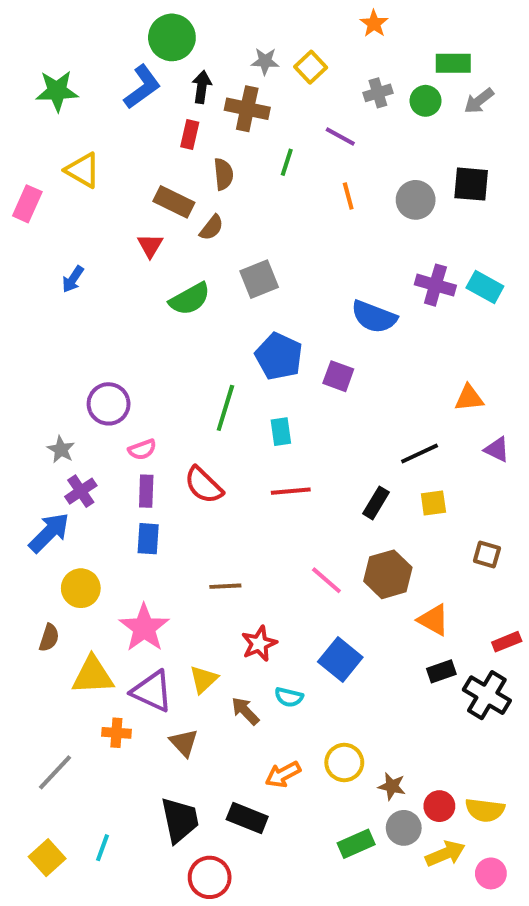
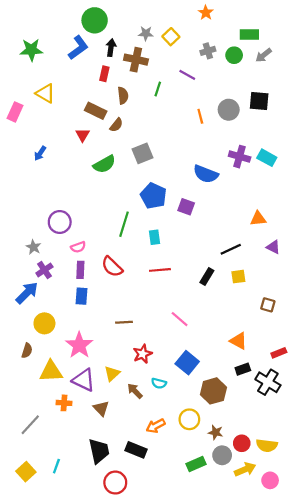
orange line: (348, 196) -> (200, 116), moved
brown hexagon: (388, 574) -> (213, 391), moved

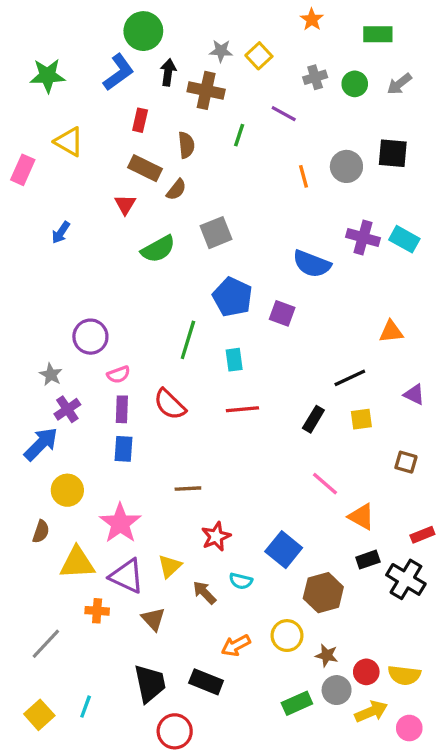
green rectangle: (249, 35) -> (378, 34), moved
red rectangle: (104, 74) -> (140, 120), moved
purple triangle: (273, 247) -> (414, 394), moved
pink line: (180, 319) -> (325, 484), moved

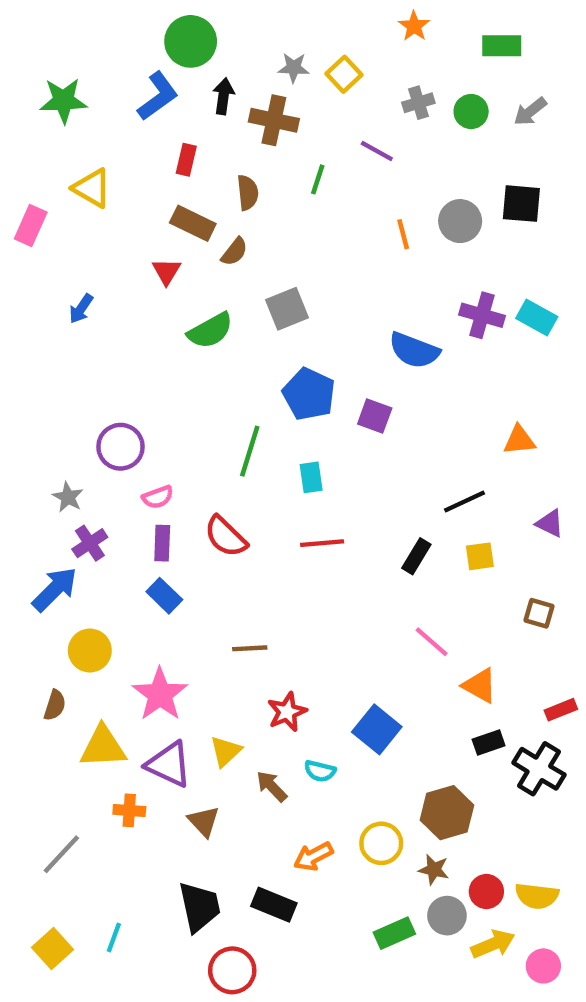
blue rectangle: (123, 449) -> (164, 596), turned -50
brown hexagon: (323, 593) -> (447, 813), moved

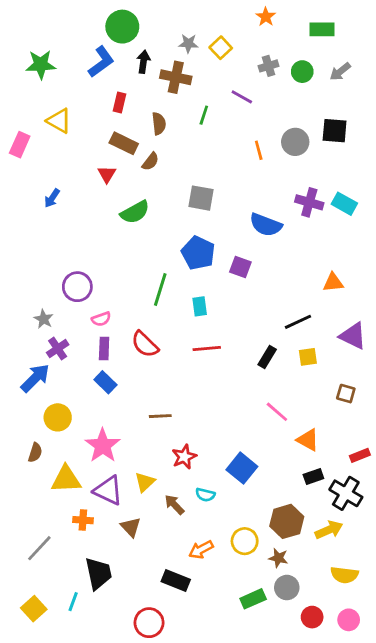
gray square: (287, 309) -> (201, 198), moved, turned 32
purple triangle: (550, 523) -> (353, 336), size x1.5
red circle: (486, 892) -> (312, 617), moved
black trapezoid: (199, 907) -> (98, 573), moved
yellow arrow: (493, 944) -> (329, 530), moved

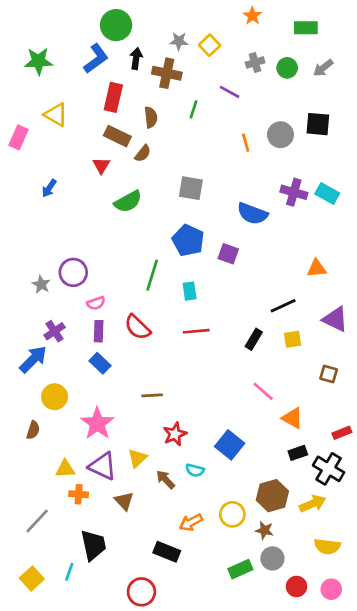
red rectangle: (119, 103) -> (113, 97), size x1.5
gray star: (44, 319) -> (41, 284), moved
yellow triangle: (66, 479) -> (65, 469), moved, size x0.7

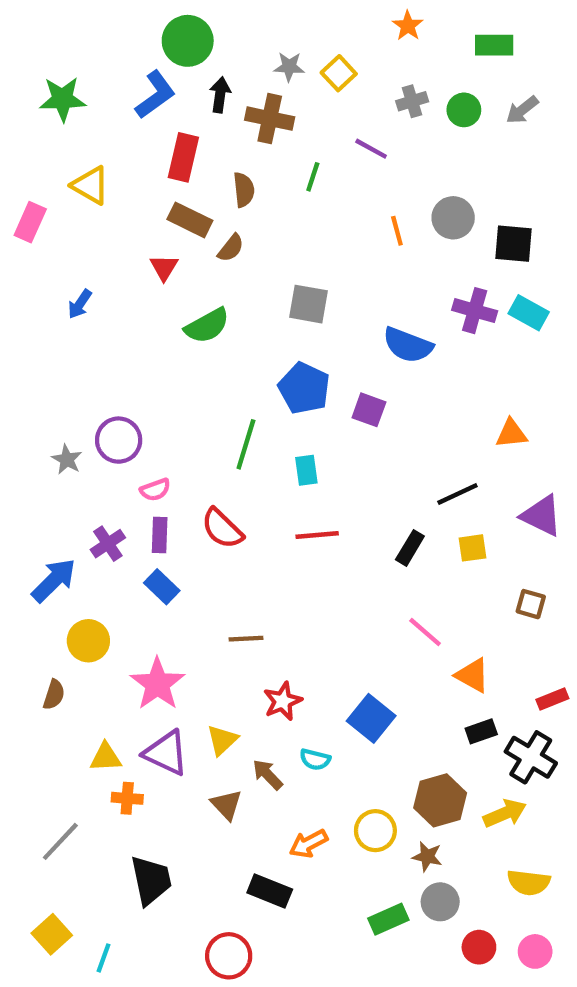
black square: (318, 124) -> (514, 244), moved
purple cross: (55, 331) -> (108, 544), moved
brown triangle: (124, 501) -> (227, 805), moved
cyan line: (69, 572) -> (104, 958), moved

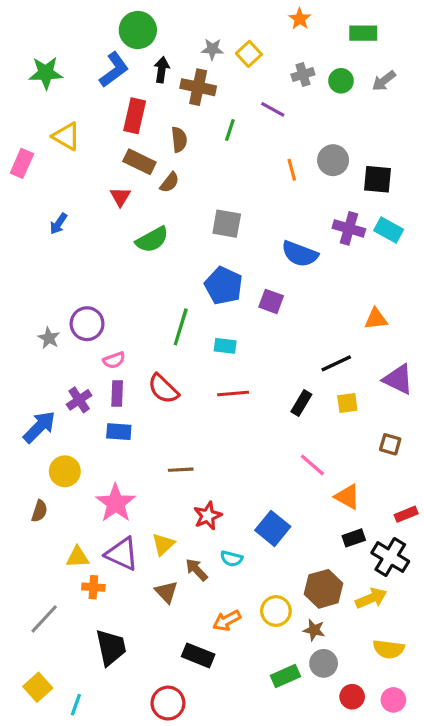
cyan rectangle: (306, 470) -> (225, 346), turned -75
blue rectangle: (162, 587) -> (119, 432), turned -40

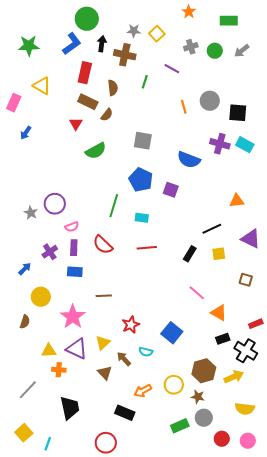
blue arrow: (58, 224) -> (26, 133), moved
blue arrow: (39, 427) -> (25, 269), size x0.6
brown line: (181, 470) -> (104, 296), moved

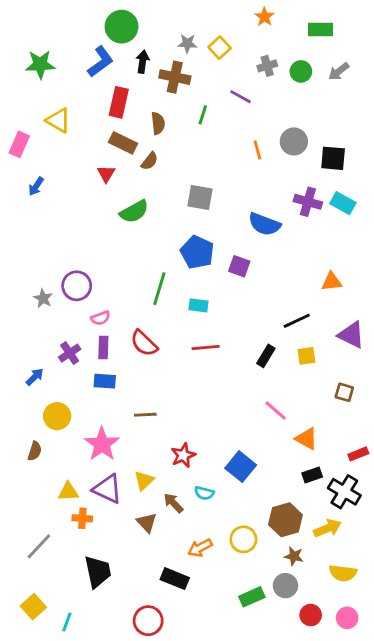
brown star: (198, 397) -> (294, 556), moved

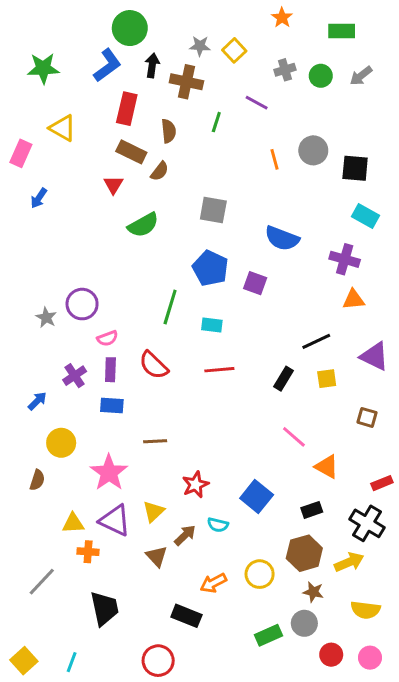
purple cross: (308, 202) -> (345, 259), moved
black rectangle: (312, 475) -> (312, 510), moved
brown arrow: (173, 503) -> (185, 535), turned 90
yellow square: (33, 607) -> (24, 661), moved

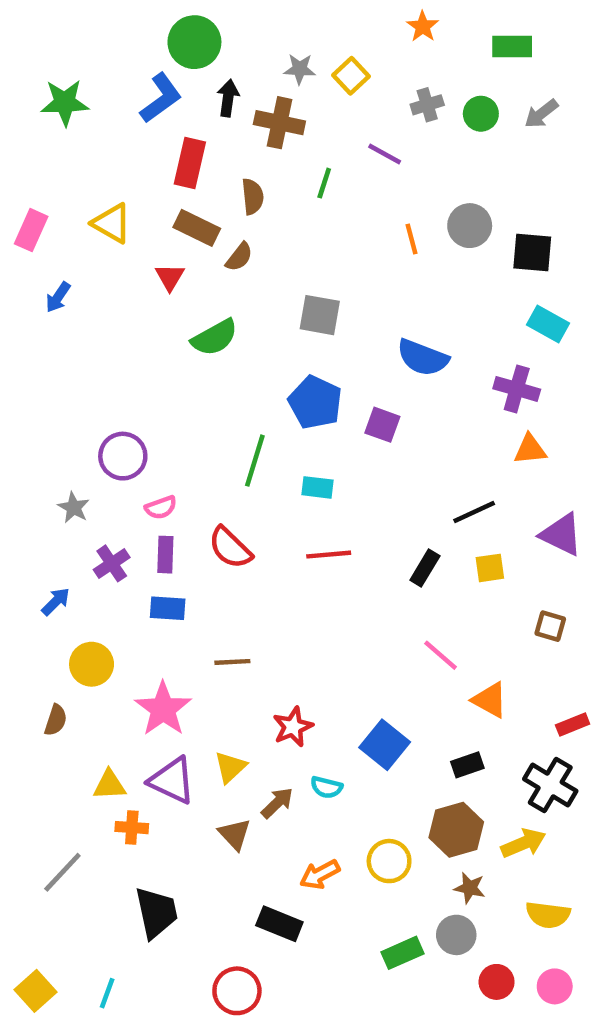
yellow triangle: (63, 128) -> (112, 223), moved
gray star: (46, 317) -> (74, 508), moved

